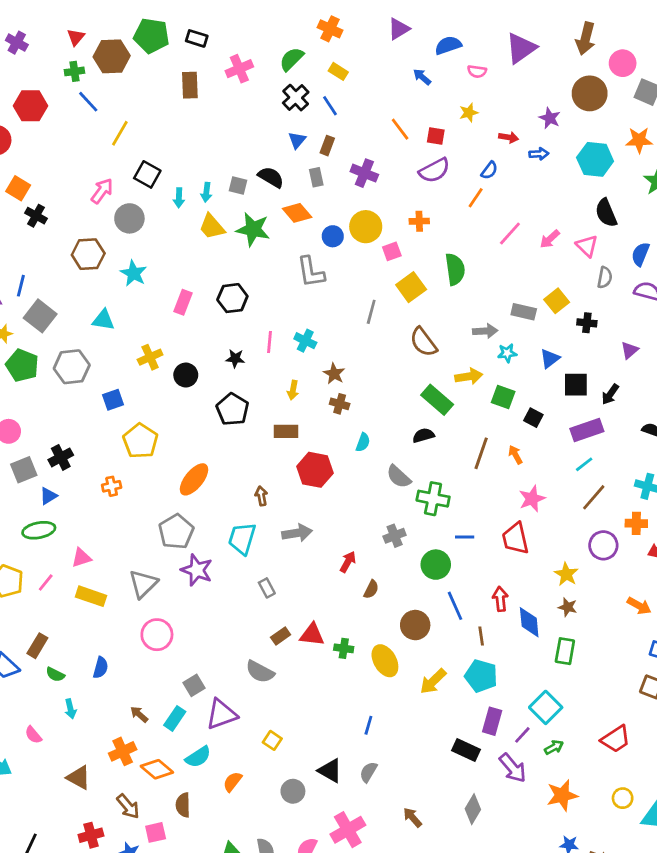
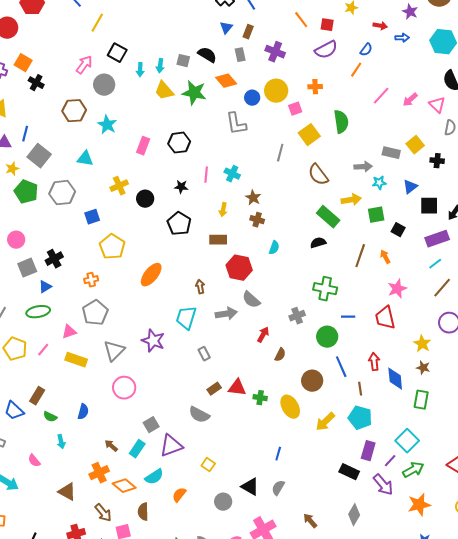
green square: (503, 397) -> (376, 215), turned -30
gray semicircle: (399, 477) -> (251, 300), moved
gray pentagon: (176, 532) -> (95, 313), moved
green arrow: (554, 747) -> (413, 470), size x1.5

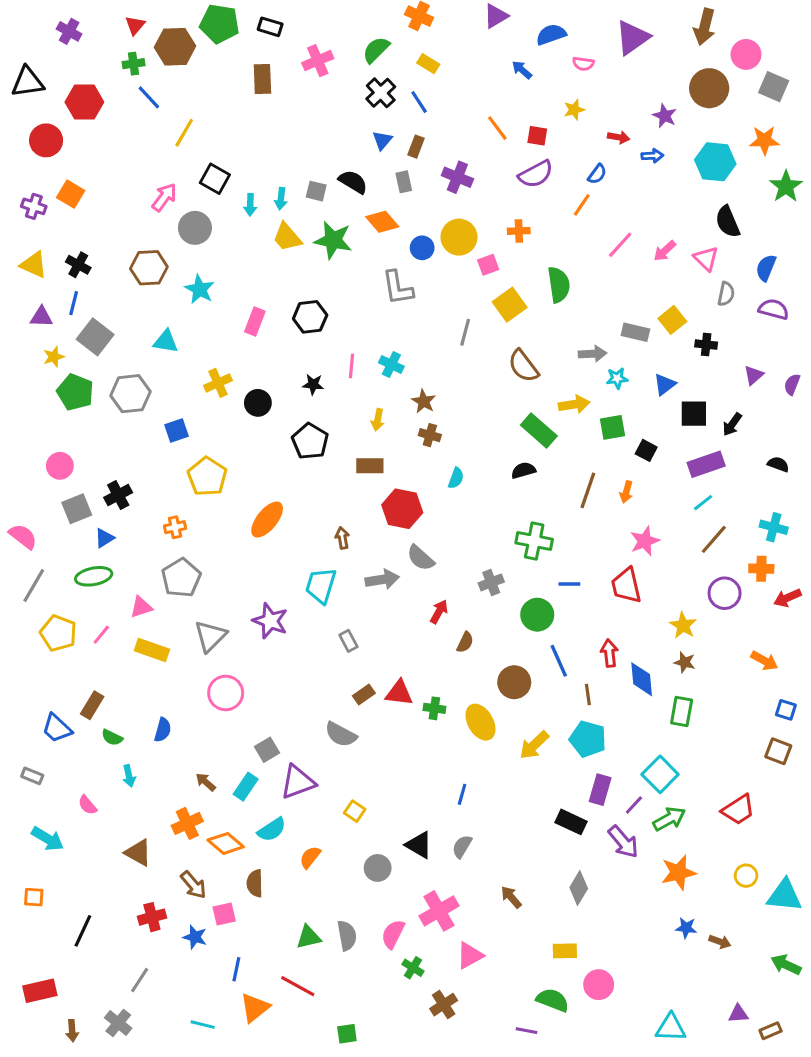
black cross: (36, 83) -> (78, 265), moved
orange arrow: (385, 257) -> (626, 492), turned -136

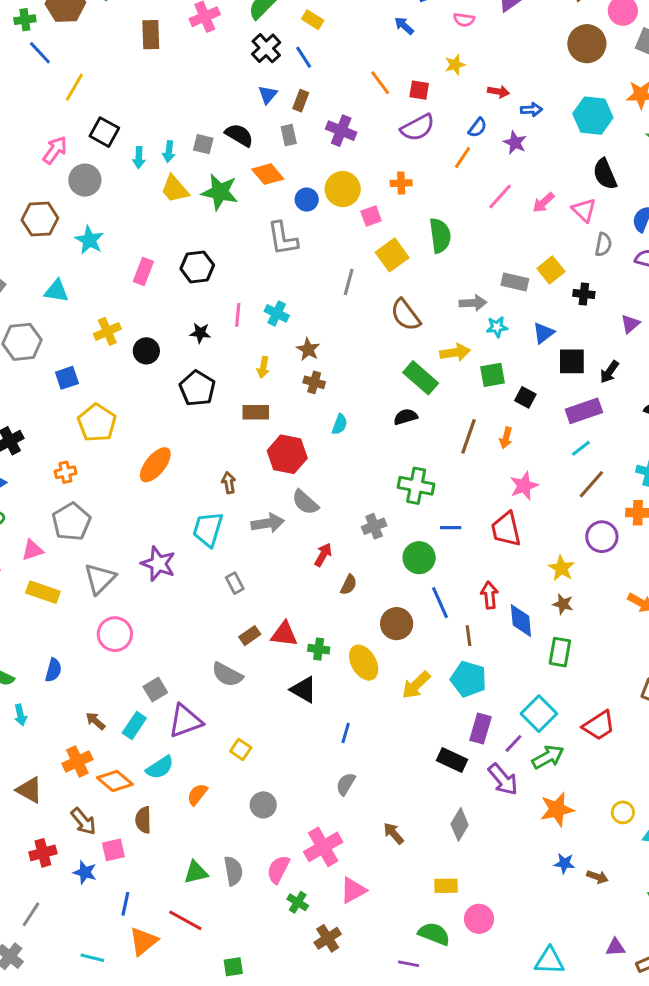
purple star: (665, 116) -> (515, 143), moved
red trapezoid: (738, 810) -> (599, 726), moved
black triangle: (419, 845) -> (304, 690), moved

